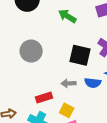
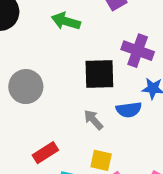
gray arrow: (69, 83) -> (93, 120), turned 64
red rectangle: (44, 97) -> (45, 153), moved

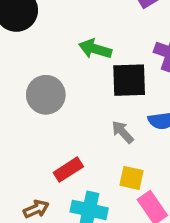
green arrow: (66, 21) -> (95, 49), moved

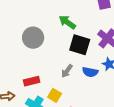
gray arrow: (123, 132) -> (67, 71), turned -120
yellow square: (131, 178) -> (55, 95), moved

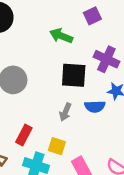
green arrow: (67, 22) -> (61, 36), moved
red rectangle: (32, 81) -> (24, 135), turned -35

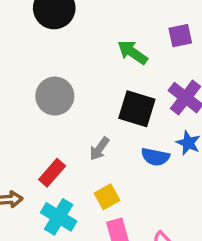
gray arrow: (65, 112) -> (99, 149), moved
yellow square: (57, 146) -> (107, 197), moved, turned 30

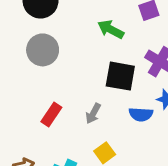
gray circle: (55, 96) -> (43, 50), moved
red rectangle: (52, 173) -> (51, 114), moved

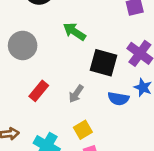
green arrow: (111, 29) -> (74, 32), moved
gray circle: (43, 50) -> (23, 45), moved

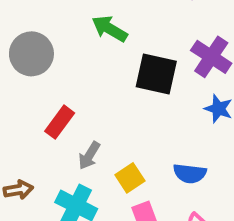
gray arrow: (76, 94) -> (89, 156), moved
blue semicircle: (118, 99) -> (190, 173), moved

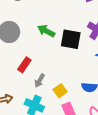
green arrow: (110, 29) -> (46, 31), moved

